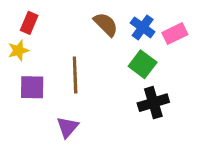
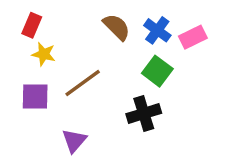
yellow star: (18, 50) -> (44, 54), moved, turned 30
brown line: (75, 75) -> (83, 83), turned 56
black cross: (153, 103) -> (144, 113), moved

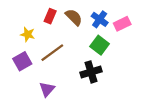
red rectangle: (32, 25) -> (50, 16), moved
purple square: (35, 97) -> (22, 61), turned -30

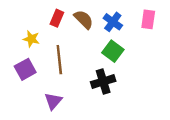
pink rectangle: (122, 24) -> (148, 19), moved, turned -56
brown line: (52, 53) -> (59, 60), turned -60

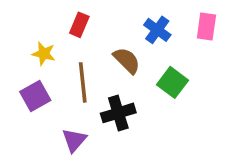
brown semicircle: (84, 19) -> (127, 60), moved
green square: (113, 51) -> (173, 82), moved
black cross: (103, 82) -> (118, 113), moved

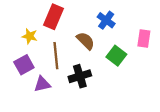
red rectangle: (79, 25) -> (54, 17), size x1.5
pink rectangle: (206, 27) -> (144, 38), moved
purple triangle: (74, 140) -> (42, 84), moved, turned 36

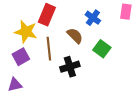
yellow star: (30, 36) -> (26, 32), size x1.6
pink rectangle: (144, 38) -> (126, 12), moved
purple triangle: (42, 84) -> (15, 85), moved

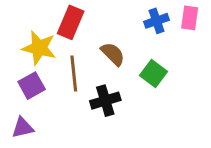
blue cross: (93, 18) -> (156, 21), moved, turned 35

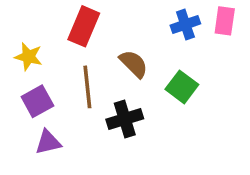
yellow star: (39, 48) -> (28, 57), moved, size x0.7
purple triangle: (23, 128) -> (48, 142), moved

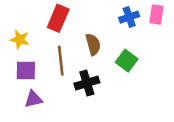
brown semicircle: (134, 64) -> (93, 44), turned 30
purple square: (37, 101) -> (26, 71), turned 30

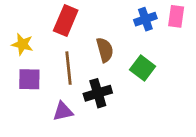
purple triangle: (33, 99) -> (63, 111), moved

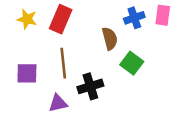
yellow star: (22, 44) -> (27, 19), moved
brown semicircle: (105, 50) -> (110, 38), moved

